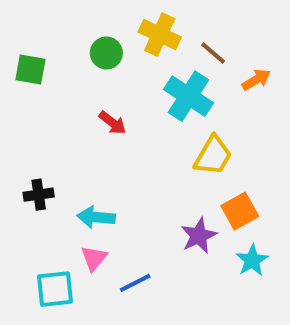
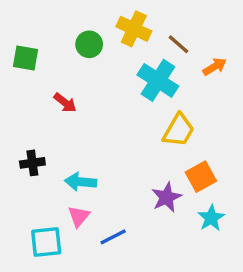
red arrow: (113, 123) -> (65, 103), moved

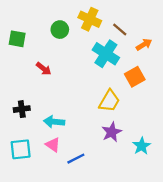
yellow trapezoid: (179, 130) -> (109, 101), moved
orange square: (201, 177) -> (135, 77), moved
pink triangle: (79, 216) -> (53, 145), turned -35
cyan square: (46, 242) -> (21, 149), moved

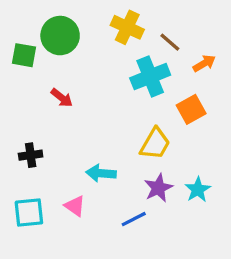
green circle: (60, 30) -> (60, 36), moved, size x1.5
cyan cross: (106, 54) -> (150, 77), turned 35
cyan arrow: (54, 122) -> (101, 173), moved
cyan star: (142, 146) -> (198, 190), moved
blue line: (76, 159) -> (134, 219), moved

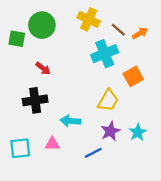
orange arrow: (204, 63) -> (140, 33), moved
black cross: (31, 155) -> (35, 100), moved, size x1.5
pink triangle: (75, 206) -> (52, 144), turned -35

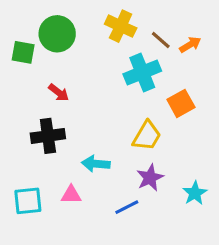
cyan star: (138, 132) -> (195, 193), moved

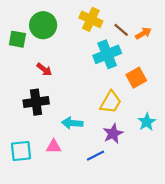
cyan star: (195, 193) -> (147, 122), moved

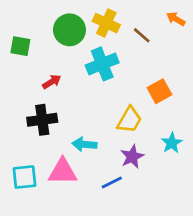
green circle: (43, 25) -> (69, 30), moved
orange arrow: (143, 33) -> (176, 19), moved, turned -119
cyan cross: (107, 54) -> (102, 64), moved
red arrow: (44, 69) -> (52, 82), turned -70
pink triangle: (54, 146) -> (63, 172), size x1.6

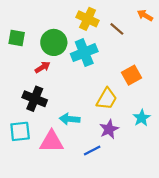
green circle: (69, 30) -> (54, 42), moved
black cross: (42, 120) -> (35, 99), turned 30
cyan square: (24, 177) -> (20, 131), moved

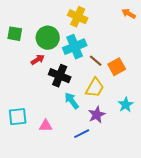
brown line: (117, 29) -> (96, 61), moved
black cross: (35, 99) -> (60, 76), moved
cyan arrow: (70, 119) -> (72, 101), moved, turned 48
pink triangle: (52, 142) -> (46, 126), size x0.6

